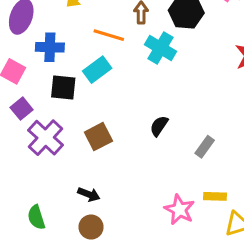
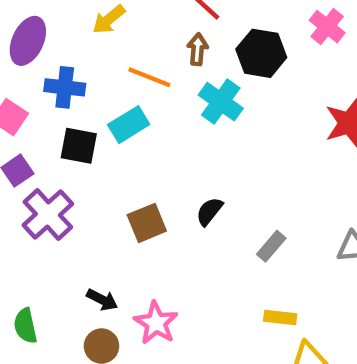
brown square: (98, 137) -> (147, 223), moved
pink star: (179, 210) -> (156, 323), moved

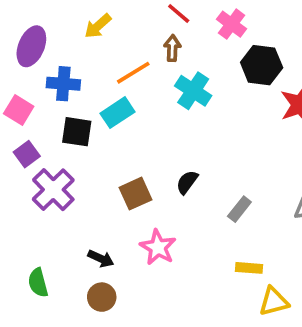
pink cross: (327, 27) -> (231, 24), moved
black hexagon: (261, 53) -> (262, 65), moved
orange line: (149, 77) -> (133, 73), turned -51
pink star: (156, 323) -> (158, 247), moved

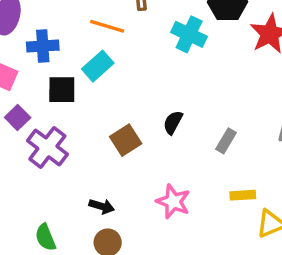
orange line: (133, 73) -> (107, 26), turned 56
cyan cross: (193, 91) -> (189, 34), moved
pink star: (158, 247) -> (173, 201), moved

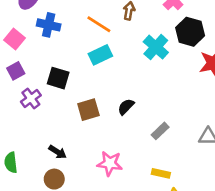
cyan rectangle: (98, 66) -> (100, 55), moved
black square: (62, 90) -> (58, 78), moved
purple cross: (47, 147) -> (31, 99), size x0.7
pink star: (173, 201) -> (110, 163), turned -30

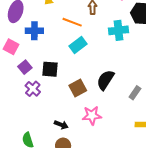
cyan cross: (156, 47) -> (118, 30), turned -36
purple square: (16, 71) -> (25, 67), moved
black semicircle: (126, 107) -> (105, 80), size x1.5
pink star: (110, 163) -> (92, 115), moved

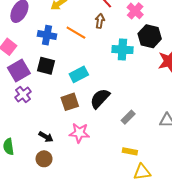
blue cross: (34, 31) -> (47, 35), moved
cyan rectangle: (78, 45) -> (79, 74), moved
purple square: (25, 67) -> (19, 71), size x1.5
black square: (50, 69) -> (46, 66), moved

